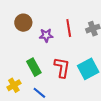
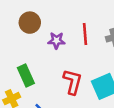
green rectangle: (34, 67) -> (26, 76), moved

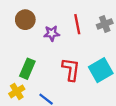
green rectangle: (26, 76) -> (27, 69), turned 54

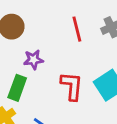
purple star: (52, 33) -> (33, 60), moved

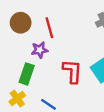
red line: (77, 29) -> (49, 28), moved

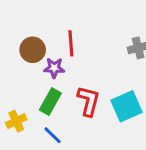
brown circle: (21, 23) -> (33, 50), moved
green rectangle: (27, 74) -> (50, 101), moved

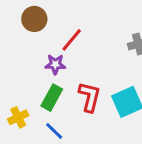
red line: (71, 43) -> (72, 40), turned 45
brown circle: (33, 50) -> (34, 19), moved

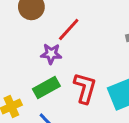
green rectangle: (52, 98) -> (46, 88), turned 30

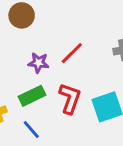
red line: (69, 29) -> (72, 53), moved

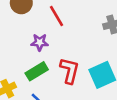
red line: (72, 53) -> (56, 16), moved, turned -70

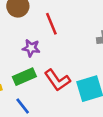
red L-shape: (70, 71) -> (57, 80), turned 124

